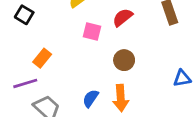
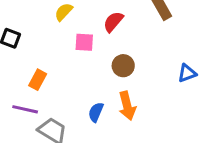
purple line: (25, 83) -> (25, 109), turned 40

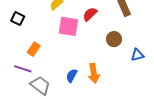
pink square: (84, 42) -> (68, 26), size x1.5
brown circle: (123, 66) -> (114, 39), moved

